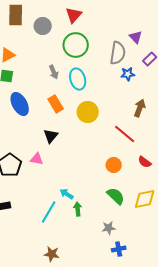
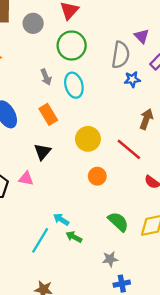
yellow circle: (88, 112) -> (88, 139), moved
orange circle: (114, 165) -> (97, 176), moved
green arrow: (78, 209) -> (74, 237), turned -56

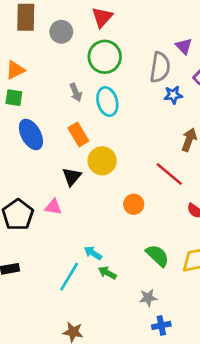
yellow circle: (88, 139) -> (102, 161), moved

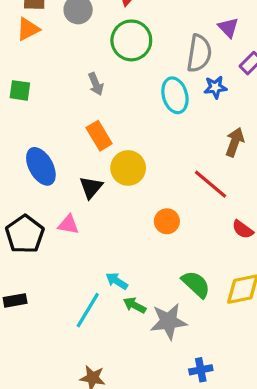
orange triangle: (15, 70) -> (28, 29), moved
cyan ellipse: (107, 102) -> (175, 95), moved
blue ellipse: (31, 134) -> (41, 166), moved
gray star: (148, 298) -> (168, 321), moved, size x1.6

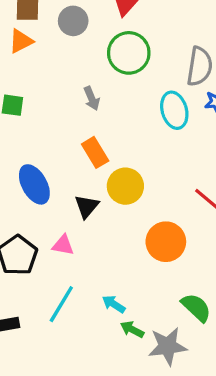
orange circle: (167, 221) -> (166, 242), size x1.5
cyan line: (88, 310) -> (61, 304), moved

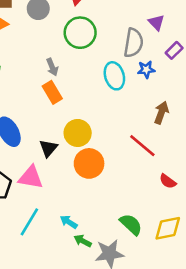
orange rectangle: (95, 152) -> (52, 92), moved
orange circle: (166, 242) -> (89, 163), moved
pink triangle: (63, 245) -> (31, 177), size x1.5

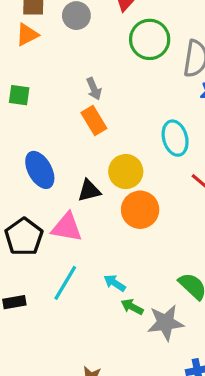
green circle: (80, 33) -> (150, 39), moved
cyan ellipse: (114, 76) -> (175, 138), moved
black triangle: (48, 148) -> (89, 191), turned 36

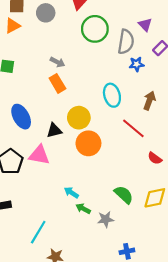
gray arrow: (94, 89) -> (57, 62), turned -40
cyan line: (65, 283) -> (38, 232), moved
gray star: (166, 323) -> (106, 219), size x0.7

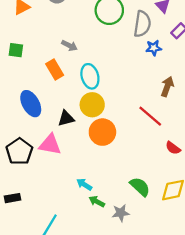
orange rectangle: (57, 83) -> (55, 69), moved
cyan ellipse: (112, 95) -> (90, 76), moved

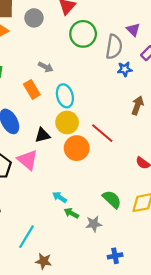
red line: (150, 116) -> (102, 133), moved
pink triangle: (50, 145) -> (28, 160), turned 30

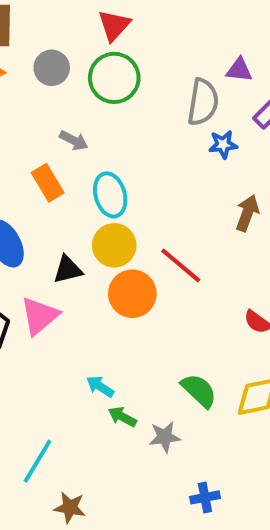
gray circle: (34, 18) -> (52, 68), moved
purple triangle: (133, 30) -> (239, 70), turned -40
green circle: (83, 34) -> (114, 78), moved
pink triangle: (28, 160) -> (40, 316), turned 40

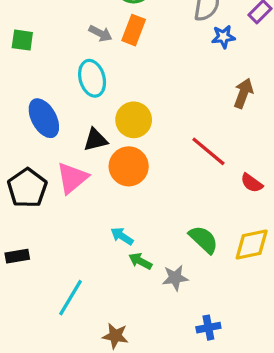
orange rectangle: (48, 183) -> (134, 30), moved, turned 52
cyan ellipse: (110, 195) -> (92, 78), moved
red line: (181, 265) -> (208, 151), moved
orange circle: (132, 294) -> (129, 166), moved
brown star: (70, 508) -> (115, 336), moved

